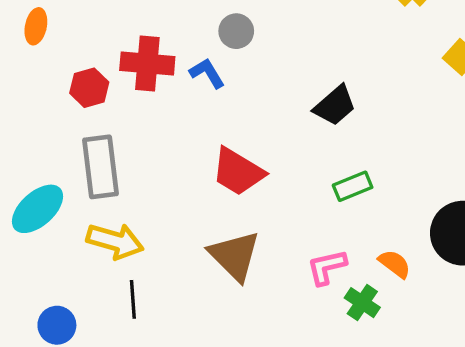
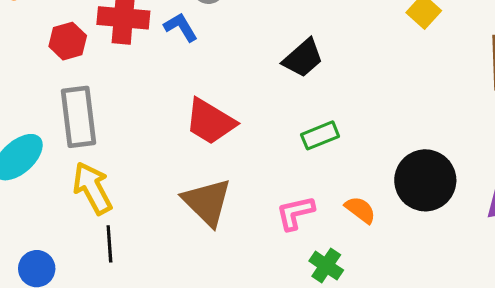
yellow arrow: (115, 241) -> (92, 188), turned -134
green cross: (362, 303) -> (326, 266), moved

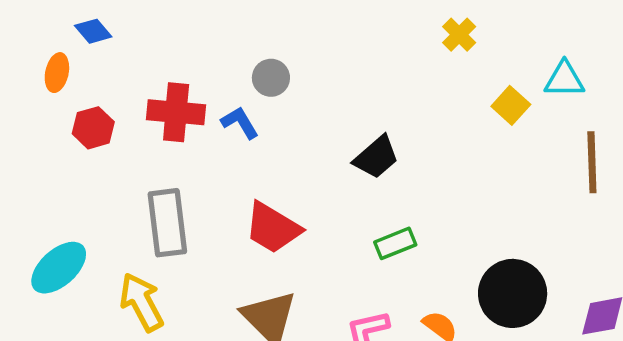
red hexagon: (68, 41) -> (93, 128), moved
gray rectangle: (79, 117) -> (167, 223), moved

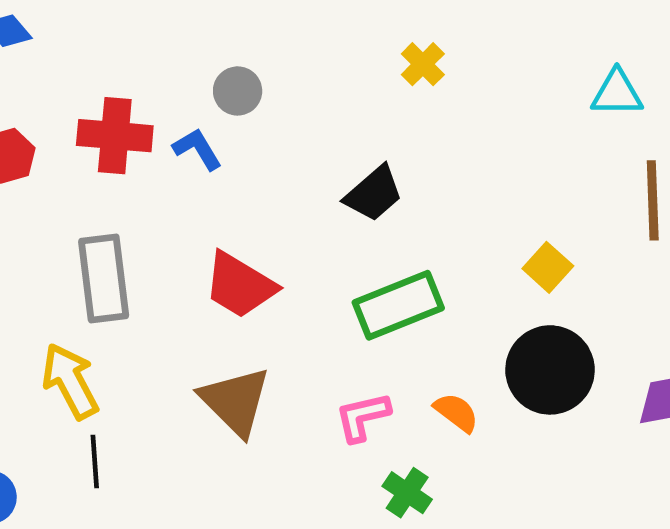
yellow cross: (459, 35) -> (423, 64), moved
yellow square: (511, 105) -> (548, 267), moved
green rectangle: (395, 243) -> (398, 305), size x1.6

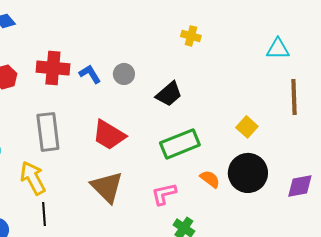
yellow cross: (423, 64) -> (191, 36), turned -30
gray circle: (238, 91) -> (124, 74), moved
orange semicircle: (456, 412) -> (210, 179), moved

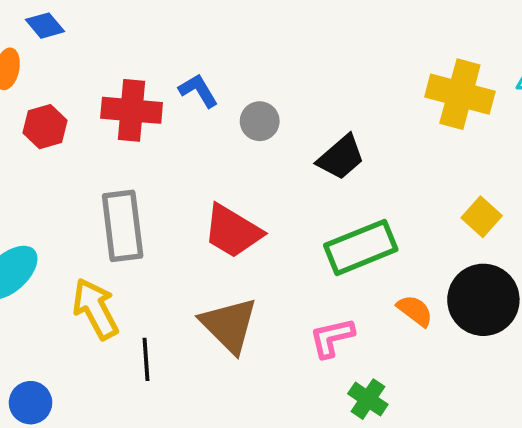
yellow cross: (191, 36) -> (460, 94), moved, size x1.8
blue L-shape: (90, 74) -> (198, 91), moved
black line: (44, 214) -> (146, 359), moved

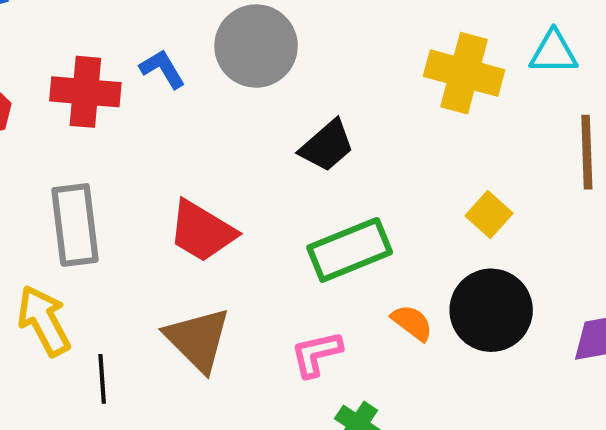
gray circle: (260, 121) -> (256, 46), moved, size x1.8

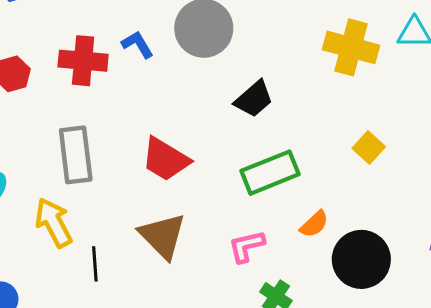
black circle: (491, 310) -> (361, 259), moved
orange semicircle: (412, 323) -> (314, 224), turned 100

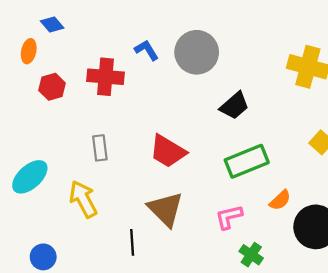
blue L-shape: (138, 44) -> (147, 50), moved
gray rectangle: (76, 155) -> (100, 148), size x0.6
black line: (95, 264) -> (132, 242), moved

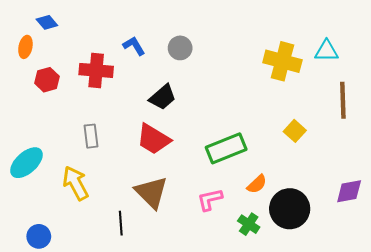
gray circle: (197, 52) -> (180, 48), size x0.6
black trapezoid: (234, 106) -> (163, 97), moved
green cross: (251, 255) -> (249, 224), moved

